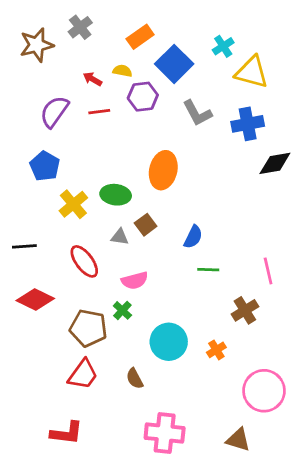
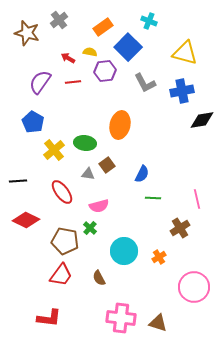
brown star: (37, 45) -> (27, 33), turned 30
cyan cross: (223, 46) -> (149, 21), moved, turned -35
brown triangle: (238, 440) -> (158, 323), moved

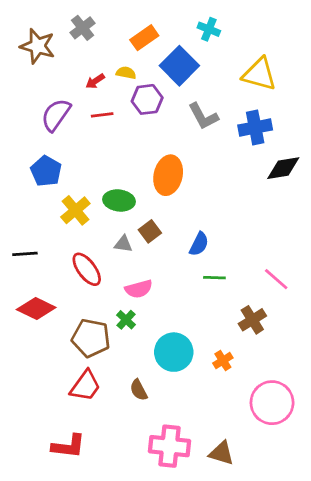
red arrow: (68, 58) -> (95, 81), turned -64
pink line: (197, 199) -> (276, 279), turned -36

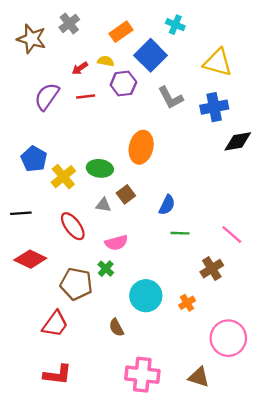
blue pentagon: (46, 171) -> (34, 159), moved
red trapezoid: (85, 386) -> (55, 324), moved
brown triangle: (221, 453) -> (199, 377), moved

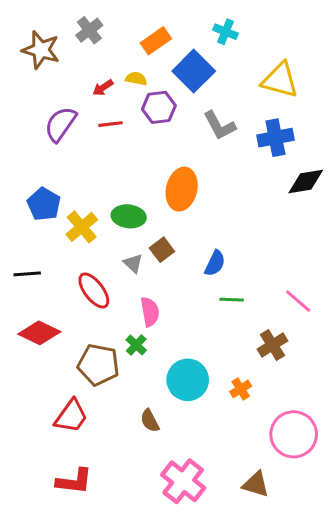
gray triangle: (103, 205) -> (133, 263), turned 35
pink semicircle: (116, 243) -> (150, 312), turned -85
pink cross: (142, 375) -> (183, 481), turned 32

